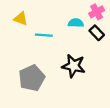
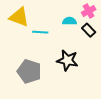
yellow triangle: (21, 19) -> (19, 17), size x1.5
gray pentagon: (32, 78) -> (29, 71), turned -30

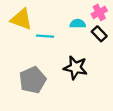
gray pentagon: (29, 71) -> (33, 80), turned 30

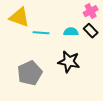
cyan semicircle: (78, 24) -> (71, 32), moved

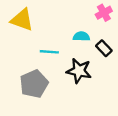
black rectangle: (91, 31) -> (104, 48), moved
cyan line: (41, 33) -> (49, 52), moved

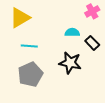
yellow triangle: (22, 20) -> (20, 18), turned -50
cyan line: (49, 52) -> (29, 46), moved

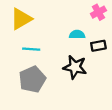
black rectangle: (92, 43) -> (98, 46), turned -56

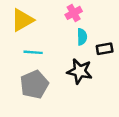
pink cross: (98, 12) -> (74, 13), moved
cyan semicircle: (77, 35) -> (82, 37), turned 88

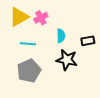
pink cross: (74, 13) -> (41, 18), moved
cyan semicircle: (82, 37) -> (61, 36), moved

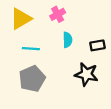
pink cross: (41, 18) -> (58, 14), moved
black star: (67, 60) -> (86, 74), moved

